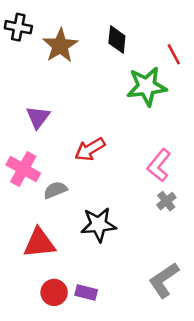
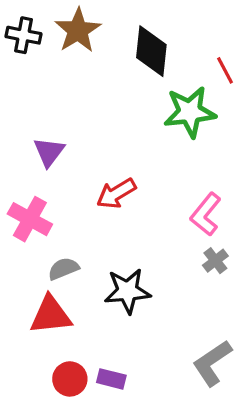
black diamond: (117, 39) -> (151, 51), size x1.4
brown star: (60, 46) -> (78, 30), moved
gray semicircle: (55, 190) -> (63, 269), moved

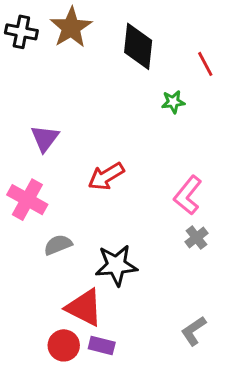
green star: (190, 112) -> (173, 102), size x0.5
red triangle: (51, 315) -> (84, 308), moved, turned 33
gray L-shape: (212, 363) -> (194, 331), size x0.7

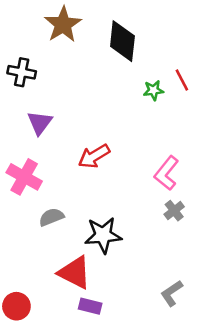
black cross: (21, 32) -> (22, 72), moved
red line: (205, 64) -> (182, 80), moved
red circle: (64, 345) -> (16, 306), moved

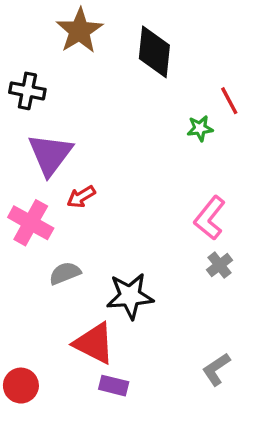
green star: (153, 90) -> (200, 128), moved
purple triangle: (40, 123) -> (50, 154), size x1.4
red arrow: (94, 156) -> (81, 197), moved, size x0.7

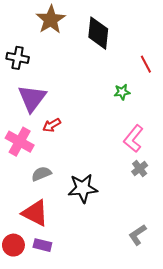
green star: (200, 128) -> (122, 92), moved
red triangle: (94, 343) -> (35, 213), moved
purple rectangle: (114, 386) -> (42, 245), moved

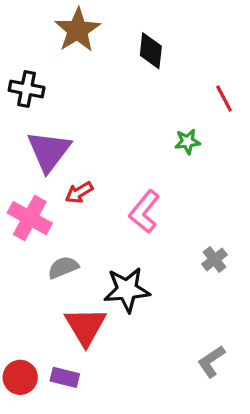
black diamond: (98, 33) -> (151, 51), size x0.7
pink L-shape: (133, 139) -> (144, 212), moved
red triangle: (35, 213) -> (85, 326), moved, turned 32

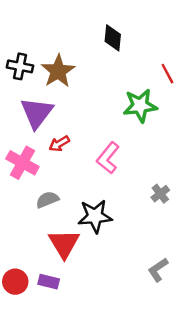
brown star: (78, 30) -> (58, 71), moved
green star: (187, 142) -> (140, 106), size x1.8

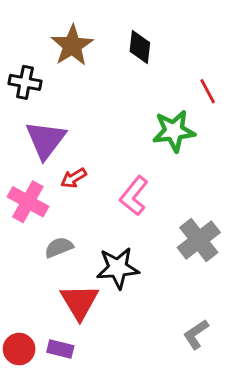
brown star: (58, 71) -> (72, 46), moved
gray cross: (160, 194) -> (199, 240), size x1.8

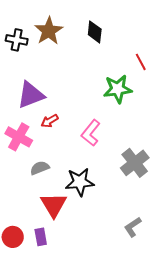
black cross: (25, 82) -> (17, 40), moved
purple triangle: (46, 140) -> (31, 95), turned 32
purple rectangle: (60, 349) -> (41, 237), turned 66

